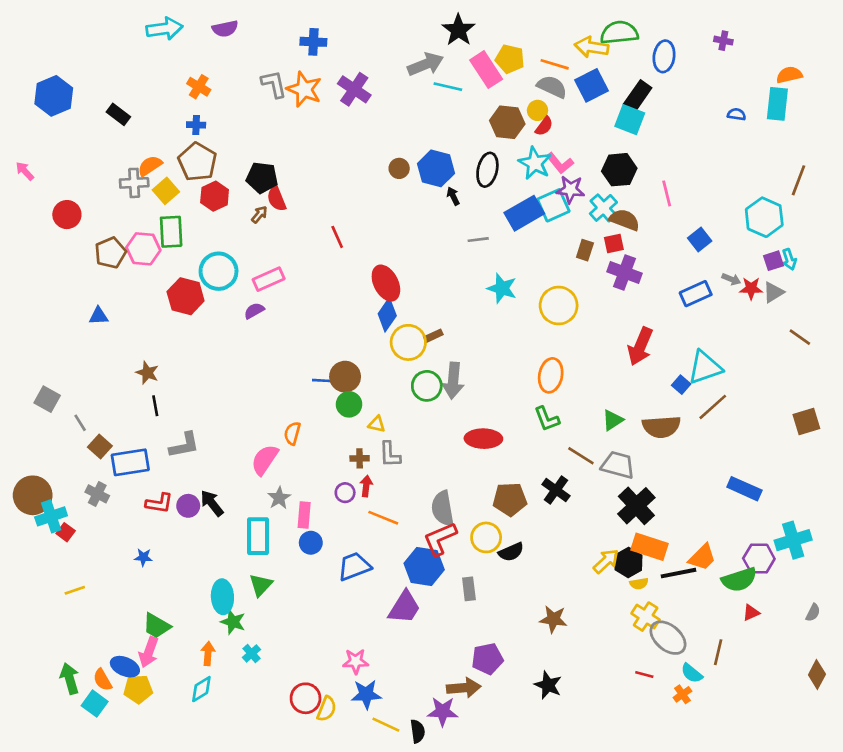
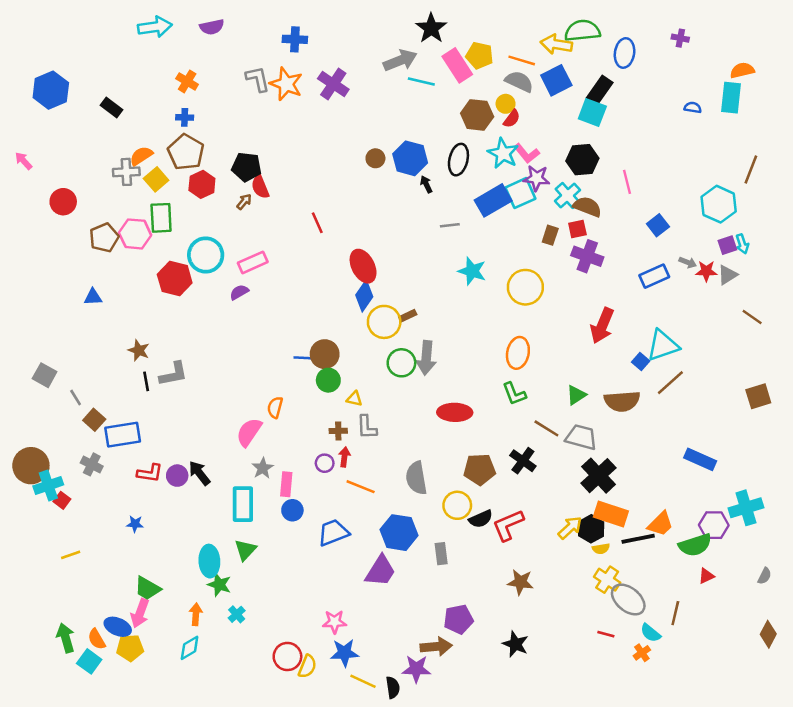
gray L-shape: (184, 445) -> (173, 374), moved
red L-shape: (440, 539) -> (508, 525), moved

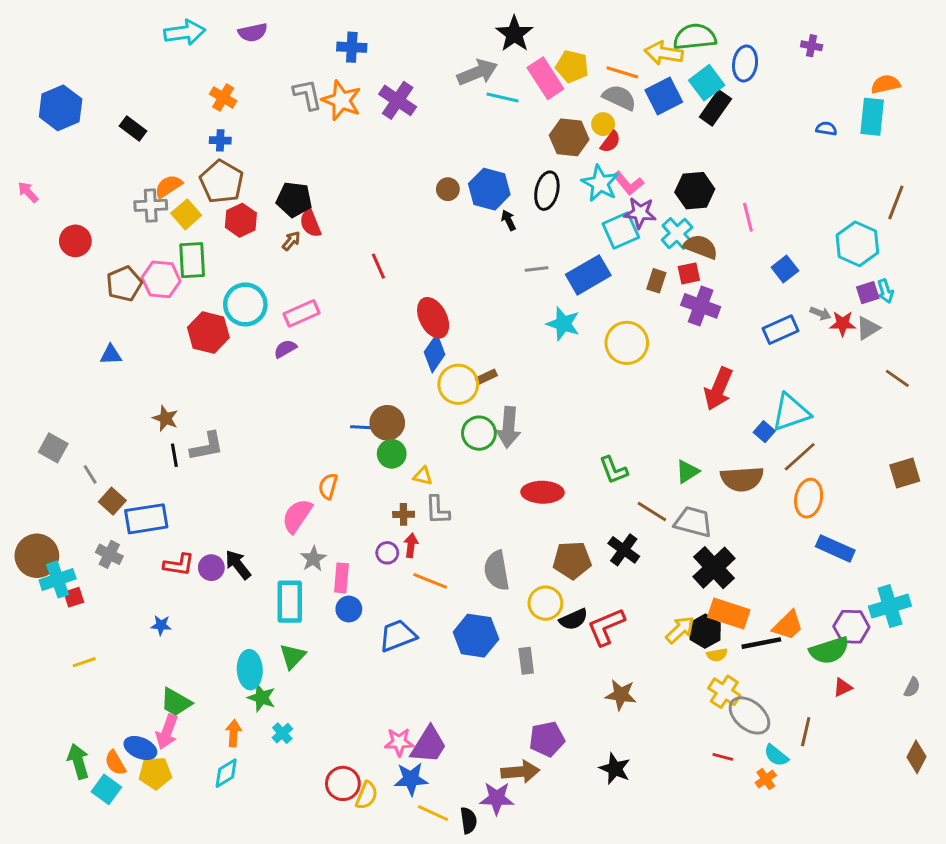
cyan square: (592, 112) -> (707, 83), moved, turned 32
blue rectangle: (493, 200) -> (588, 275), moved
orange ellipse: (518, 353) -> (809, 498), moved
red square: (62, 500) -> (74, 597), turned 35
purple trapezoid: (380, 571) -> (429, 745), moved

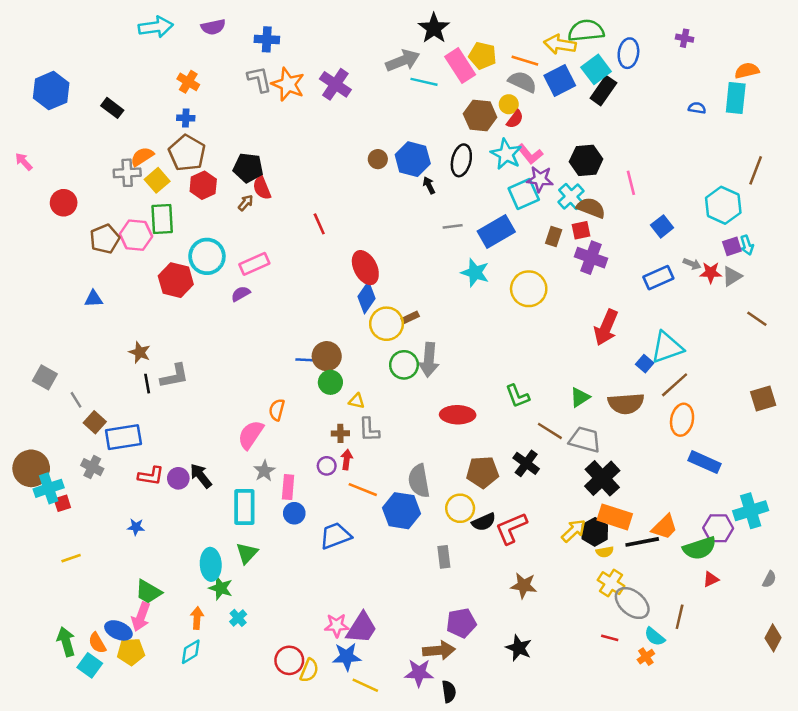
blue cross: (352, 47) -> (267, 39), moved
blue hexagon: (476, 636) -> (401, 511), moved
black semicircle: (469, 820) -> (449, 692), moved

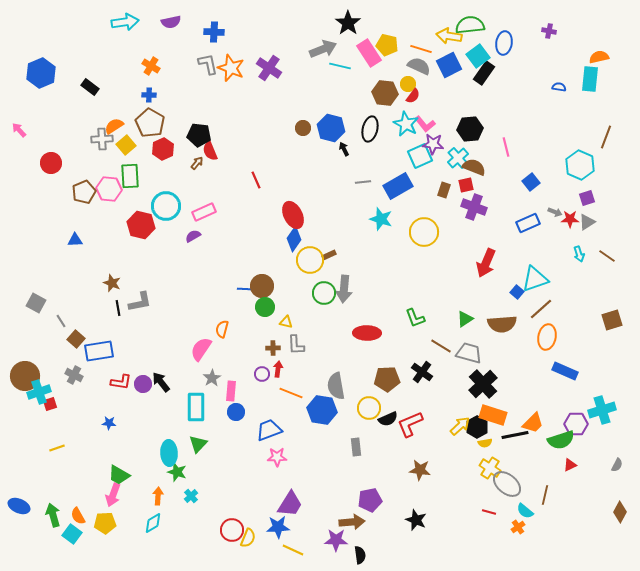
cyan arrow: (747, 245) -> (579, 254), moved
pink star: (337, 625) -> (277, 457), moved
blue ellipse: (118, 630) -> (19, 506), moved

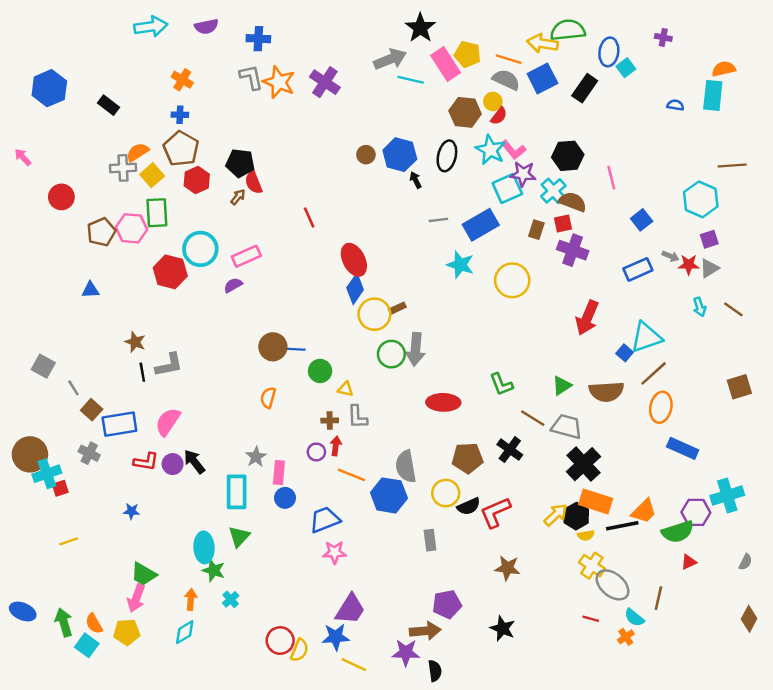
cyan square: (478, 56) -> (626, 68), moved, size x0.7
brown line: (606, 137) -> (732, 166), turned 65
brown circle: (262, 286) -> (273, 347), moved
pink semicircle: (201, 349) -> (168, 422), moved

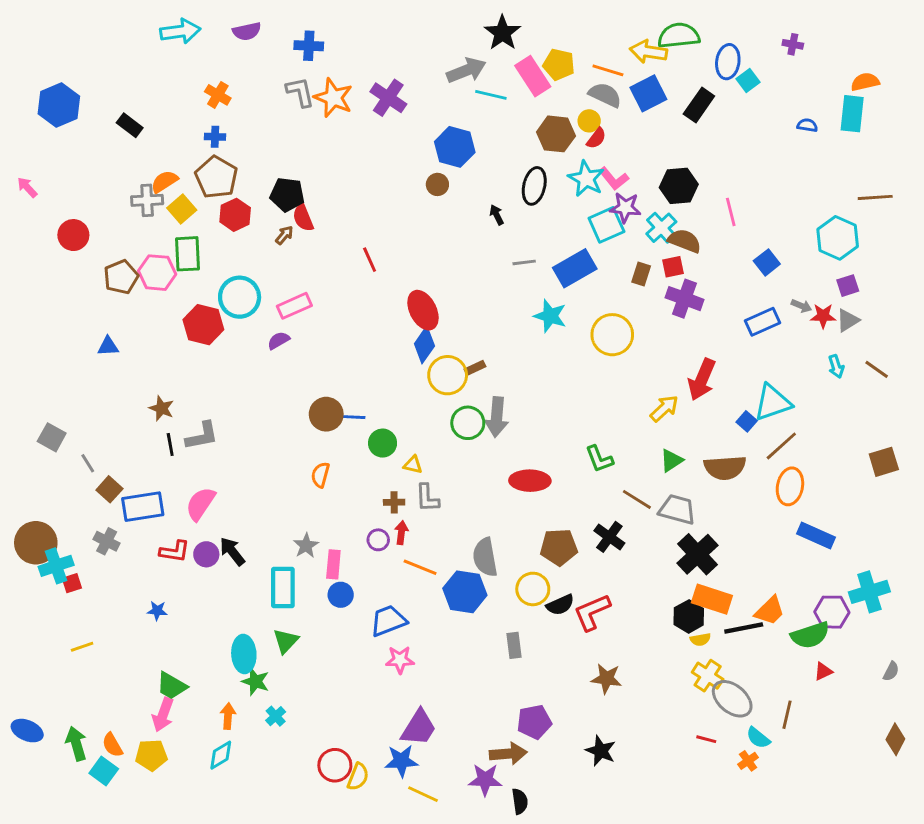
blue hexagon: (400, 155) -> (455, 147), moved
yellow arrow: (556, 515) -> (664, 408), moved

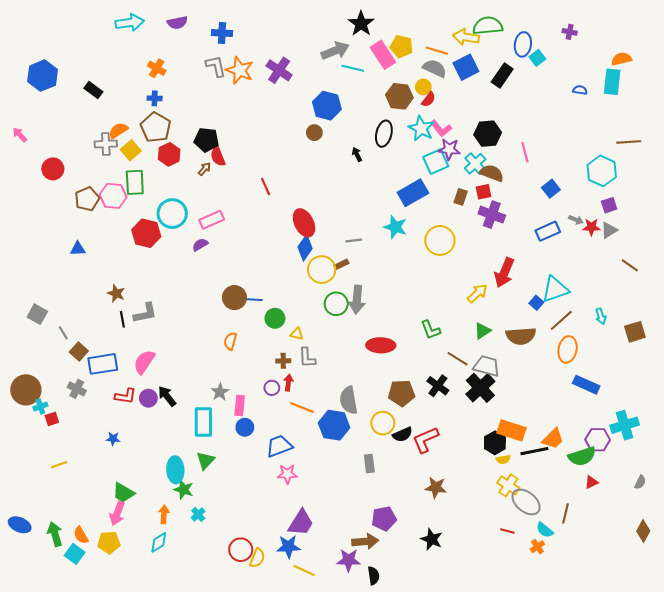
gray line: (524, 262) -> (354, 240), moved
cyan arrow: (836, 366) -> (601, 316), moved
black cross: (697, 554) -> (480, 388), moved
cyan cross: (56, 566) -> (40, 407), size x0.6

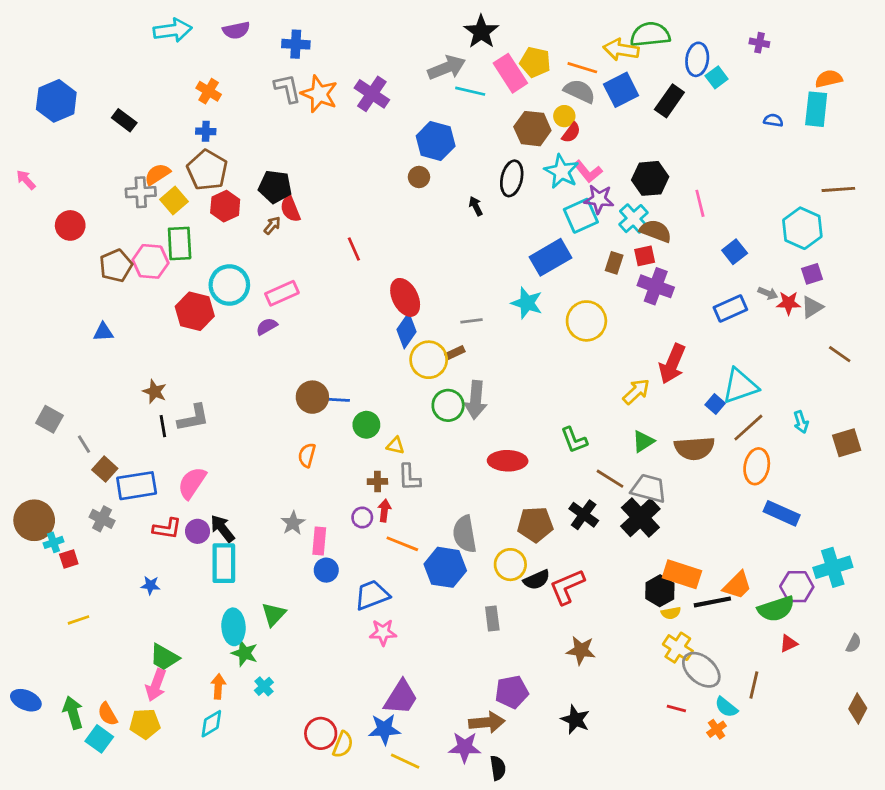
cyan rectangle: (203, 422) -> (224, 563), moved

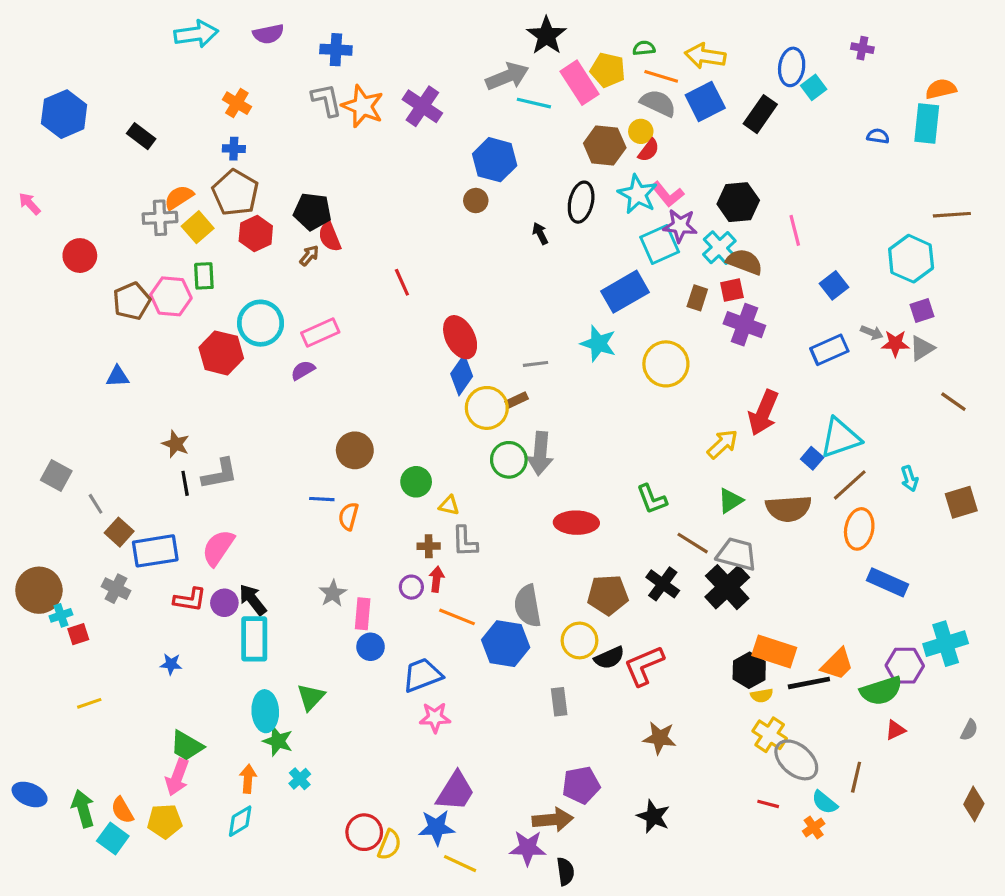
green semicircle: (650, 34) -> (644, 48), moved, size x0.5
green rectangle: (180, 243) -> (204, 276), size x0.7
blue line: (339, 400) -> (322, 499), moved

